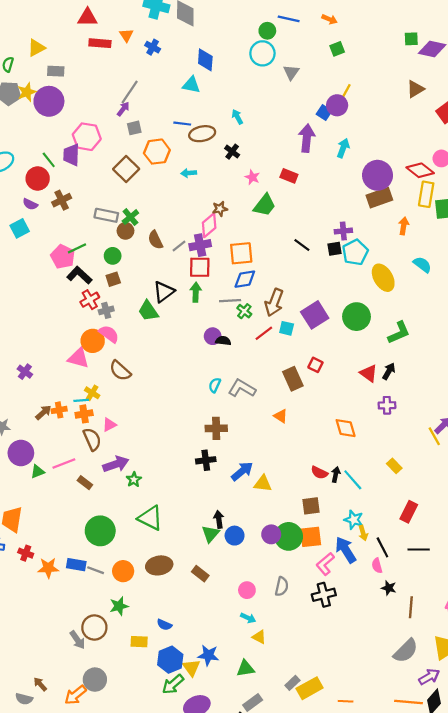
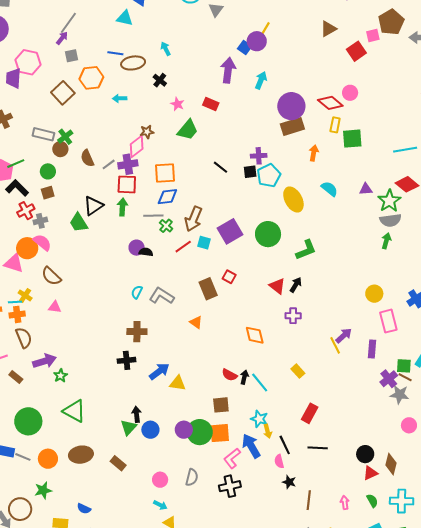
yellow rectangle: (426, 194) -> (335, 125), size x0.7
pink triangle: (109, 425) -> (55, 307), moved, turned 32

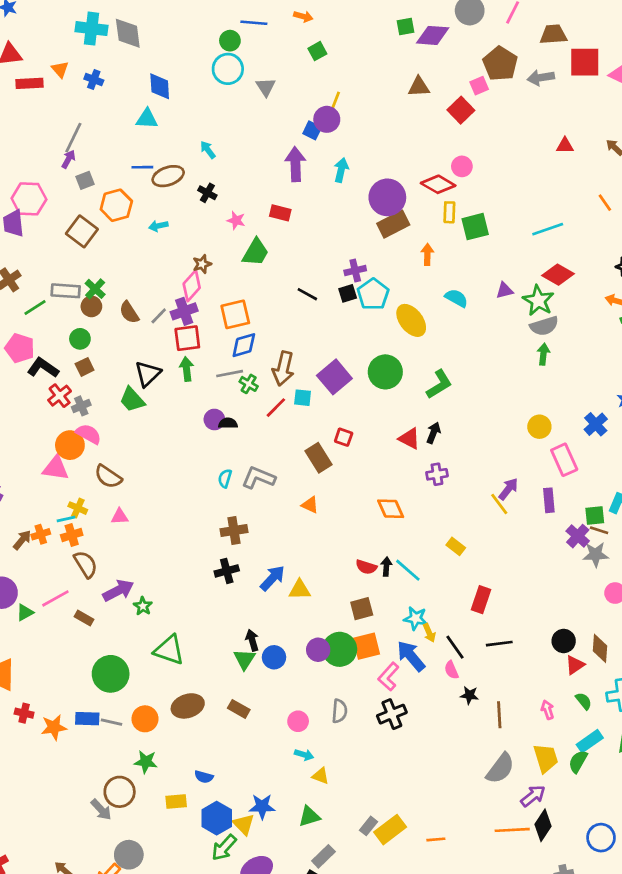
brown triangle: (328, 29) -> (419, 87), turned 36
green line: (16, 164) -> (35, 307), moved
green star: (43, 490) -> (146, 762), turned 30

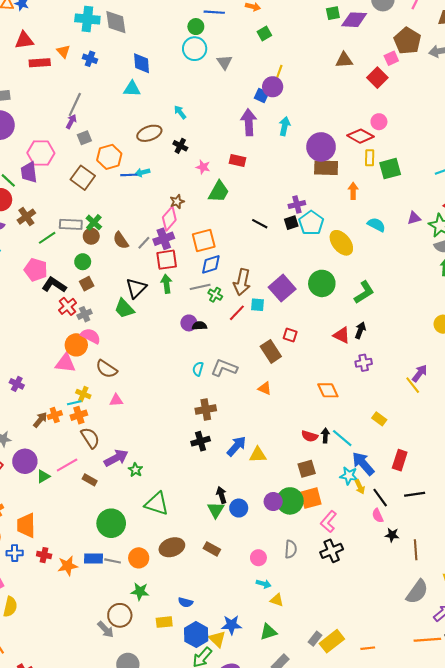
blue line: (142, 167) -> (129, 175), moved
brown rectangle: (393, 224) -> (326, 168), turned 30
blue arrow: (411, 656) -> (363, 464), moved

